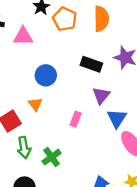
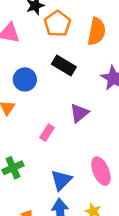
black rectangle: (91, 64) -> (64, 65), moved
blue triangle: (117, 118) -> (61, 180), moved

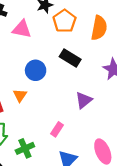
pink rectangle: (47, 133) -> (57, 129), moved

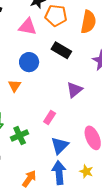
orange pentagon: (64, 21) -> (56, 16), turned -30
pink triangle: (22, 29) -> (28, 27), moved

